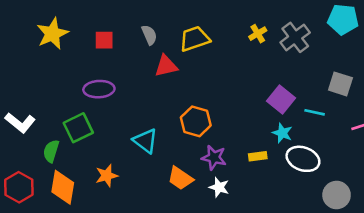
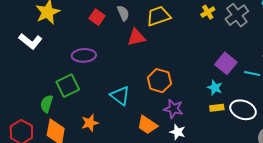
red square: (104, 40) -> (97, 17), moved, turned 35
white L-shape: (20, 123) -> (30, 41), moved
cyan star: (282, 133) -> (215, 88), moved
yellow rectangle: (258, 156) -> (217, 108), moved

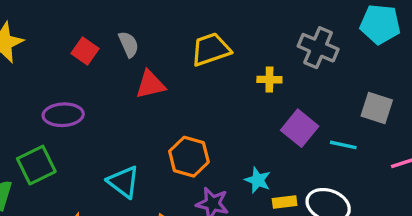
yellow cross: (208, 12) -> (269, 80), moved, turned 32
gray cross: (237, 15) -> (318, 48), turned -30
yellow trapezoid: (158, 16) -> (211, 49), moved
cyan star: (215, 88) -> (258, 180), moved

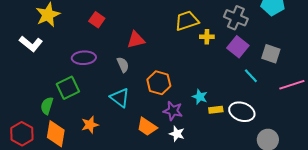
gray semicircle: (129, 44) -> (123, 65), moved
yellow trapezoid: (211, 49) -> (187, 21), moved
purple square: (300, 128) -> (238, 47), moved
cyan line: (343, 145) -> (251, 76), turned 35

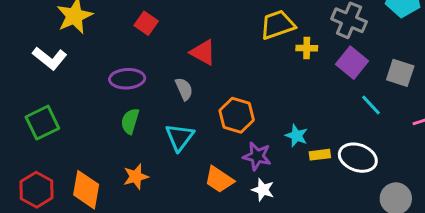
red triangle: (136, 40) -> (203, 52), turned 42
green square: (68, 88) -> (42, 123), moved
cyan triangle: (120, 98) -> (180, 137), turned 30
green semicircle: (47, 106) -> (130, 121), moved

